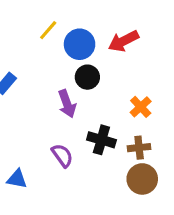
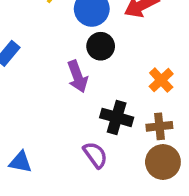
purple semicircle: (62, 155) -> (95, 155), moved

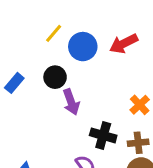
black circle: (101, 46) -> (55, 77), moved

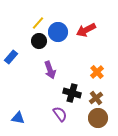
black circle: (55, 77) -> (39, 41), moved
brown cross: (138, 143) -> (96, 98), turned -32

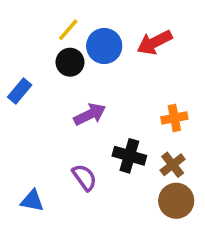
purple arrow: (50, 70) -> (90, 114), turned -96
orange cross: (97, 72) -> (174, 118), turned 32
purple semicircle: (60, 114) -> (84, 177), moved

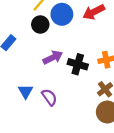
black cross: (129, 156) -> (78, 64), moved
blue triangle: (32, 201) -> (26, 92), moved, turned 49

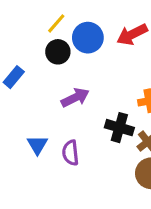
black cross: (78, 64) -> (119, 128), moved
purple semicircle: (49, 97) -> (70, 153), turned -150

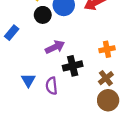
black cross: (119, 128) -> (73, 66), moved, turned -30

